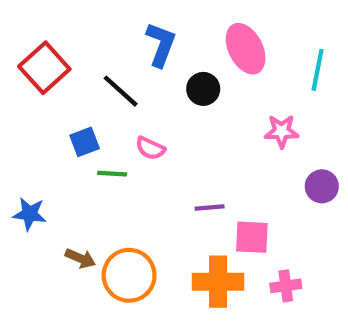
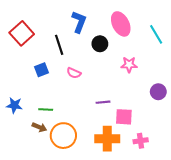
cyan line: (318, 70) -> (156, 34), turned -42
black line: (121, 91) -> (59, 45), turned 30
pink star: (282, 131) -> (129, 65), moved
green line: (112, 174) -> (46, 109), moved

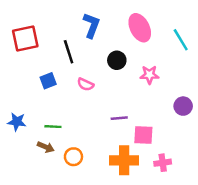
red square: (22, 33) -> (25, 39), turned 30
black circle: (100, 44) -> (117, 60), moved
orange circle: (63, 136) -> (73, 157), size x0.6

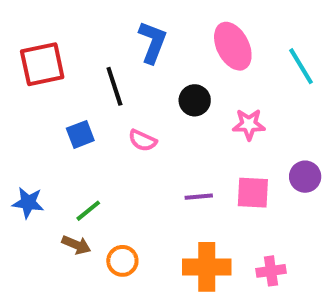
green line: (53, 127) -> (88, 211), turned -42
pink square: (143, 135) -> (253, 193), moved

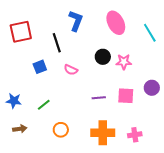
black circle: (195, 100) -> (103, 57), moved
brown arrow: (76, 245) -> (20, 129), moved, turned -32

